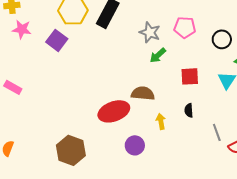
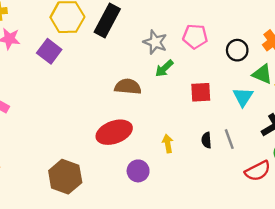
brown semicircle: (143, 93) -> (128, 87), moved
black semicircle: (189, 110) -> (206, 140), moved
gray line: (217, 132) -> (229, 139), moved

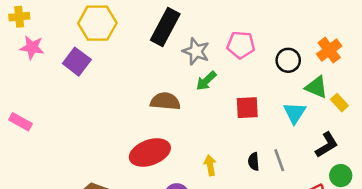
black rectangle: (107, 21) -> (165, 27), moved

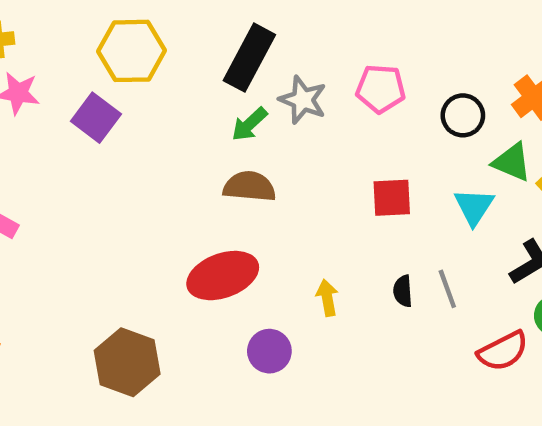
green arrow: (206, 81) -> (249, 124), moved

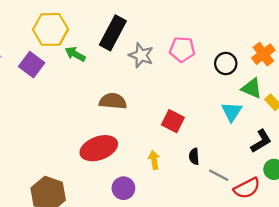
green arrow: (249, 124) -> (75, 54), moved, turned 72
red square: (392, 198) -> (173, 121), moved, turned 30
gray line: (447, 289) -> (219, 175), moved, turned -42

